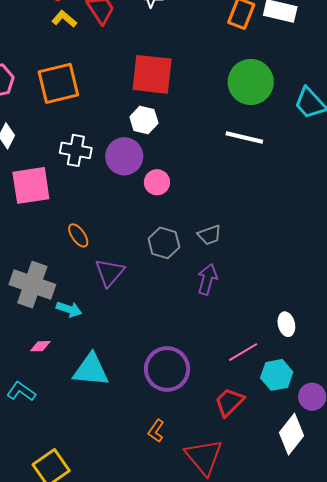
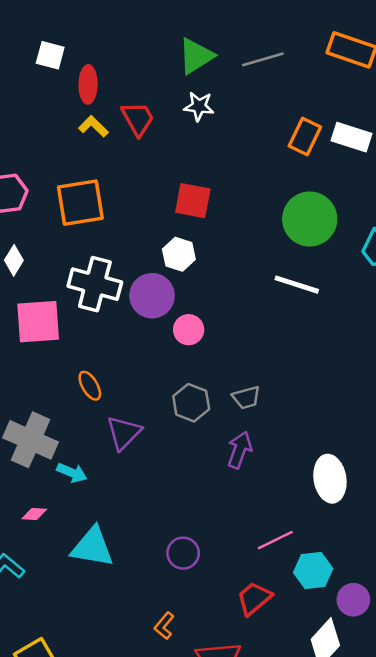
red square: (152, 74) -> (193, 201), size x0.7
white cross: (76, 150) -> (95, 284), size x1.4
white ellipse: (286, 324) -> (330, 479), moved, size x1.6
purple circle: (167, 369) -> (183, 553), size x0.6

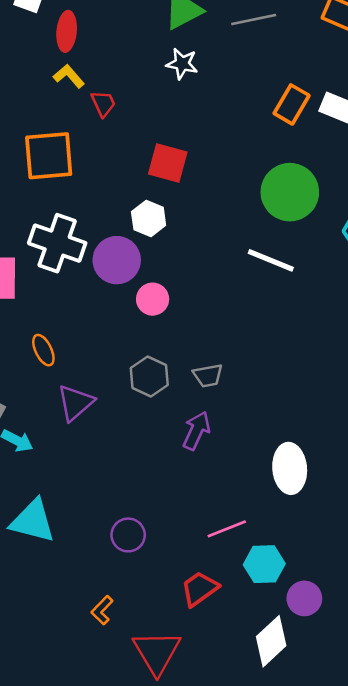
red trapezoid: (138, 119) -> (103, 104), moved, size x0.7

